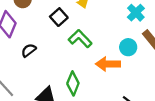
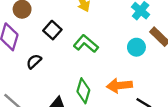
black square: (59, 17) -> (52, 30), moved
orange arrow: (108, 64) -> (119, 86), moved

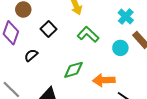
green L-shape: (86, 44) -> (88, 34), moved
green diamond: (83, 91) -> (74, 70), moved, turned 55

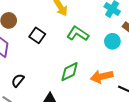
black semicircle: (31, 55) -> (18, 80), moved

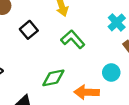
cyan circle: (112, 41) -> (111, 73), moved

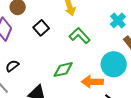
cyan circle: (111, 73) -> (114, 64), size x1.6

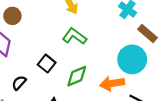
black square: (41, 28) -> (47, 64), moved
green L-shape: (80, 36) -> (74, 36), moved

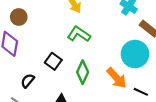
green diamond: (77, 76) -> (83, 72), turned -40
orange arrow: (112, 84) -> (117, 78), turned -120

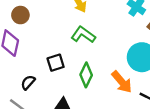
black square: (53, 61) -> (56, 63), turned 35

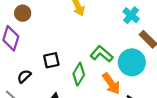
green L-shape: (83, 35) -> (101, 54), moved

